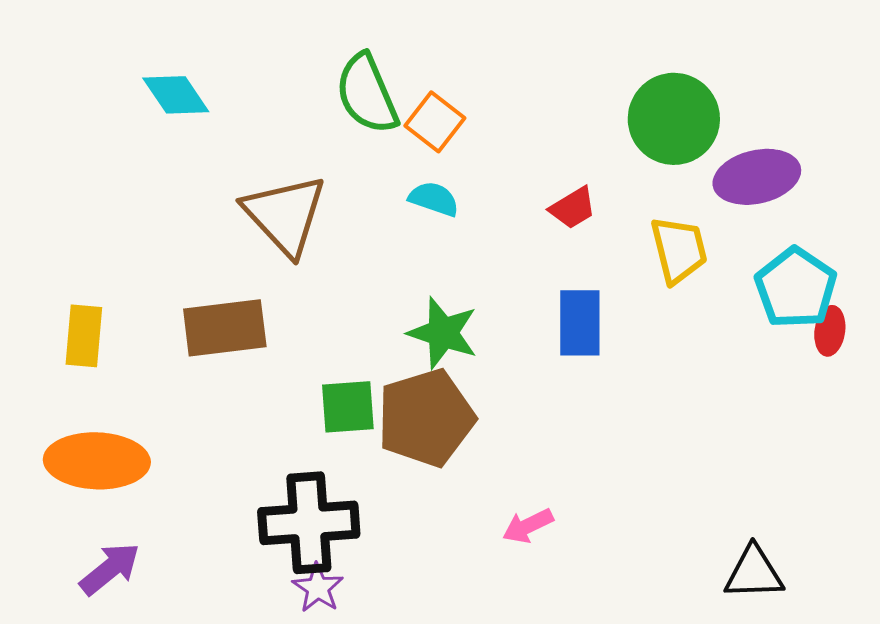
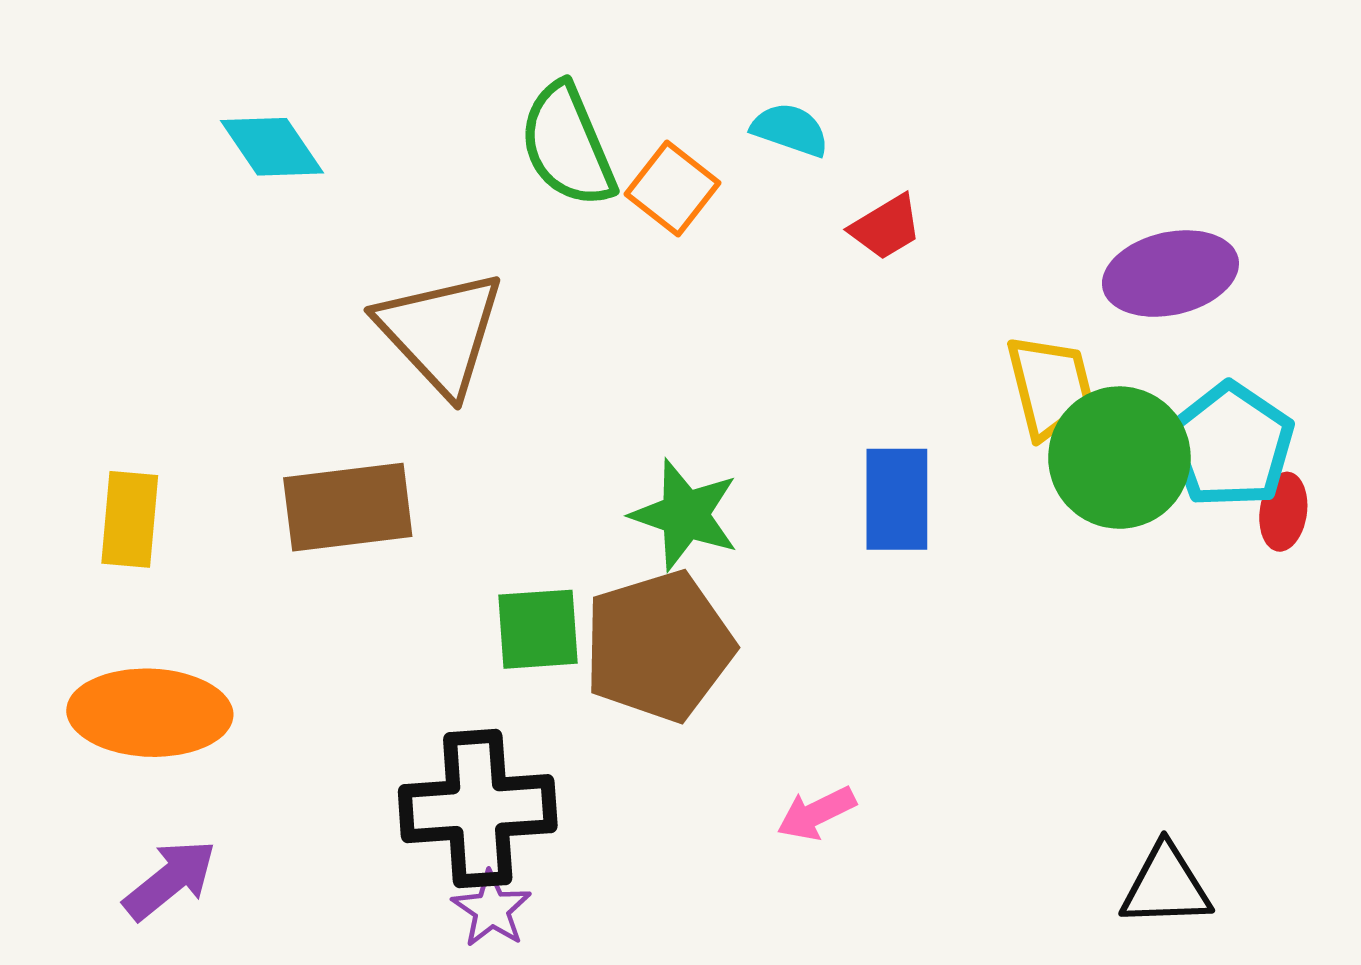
green circle: (674, 119) -> (1119, 458), moved
cyan semicircle: (434, 199) -> (790, 130), moved
red trapezoid: (573, 208) -> (886, 227), moved

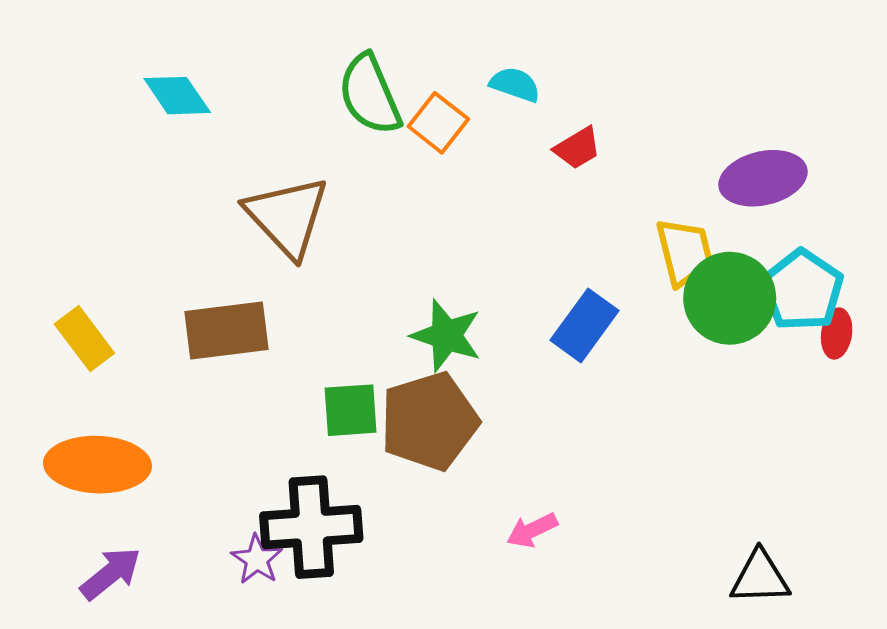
blue rectangle: (897, 499) -> (585, 325), turned 36
yellow rectangle: (130, 519) -> (84, 339), turned -42
purple star: (492, 909) -> (257, 559), moved

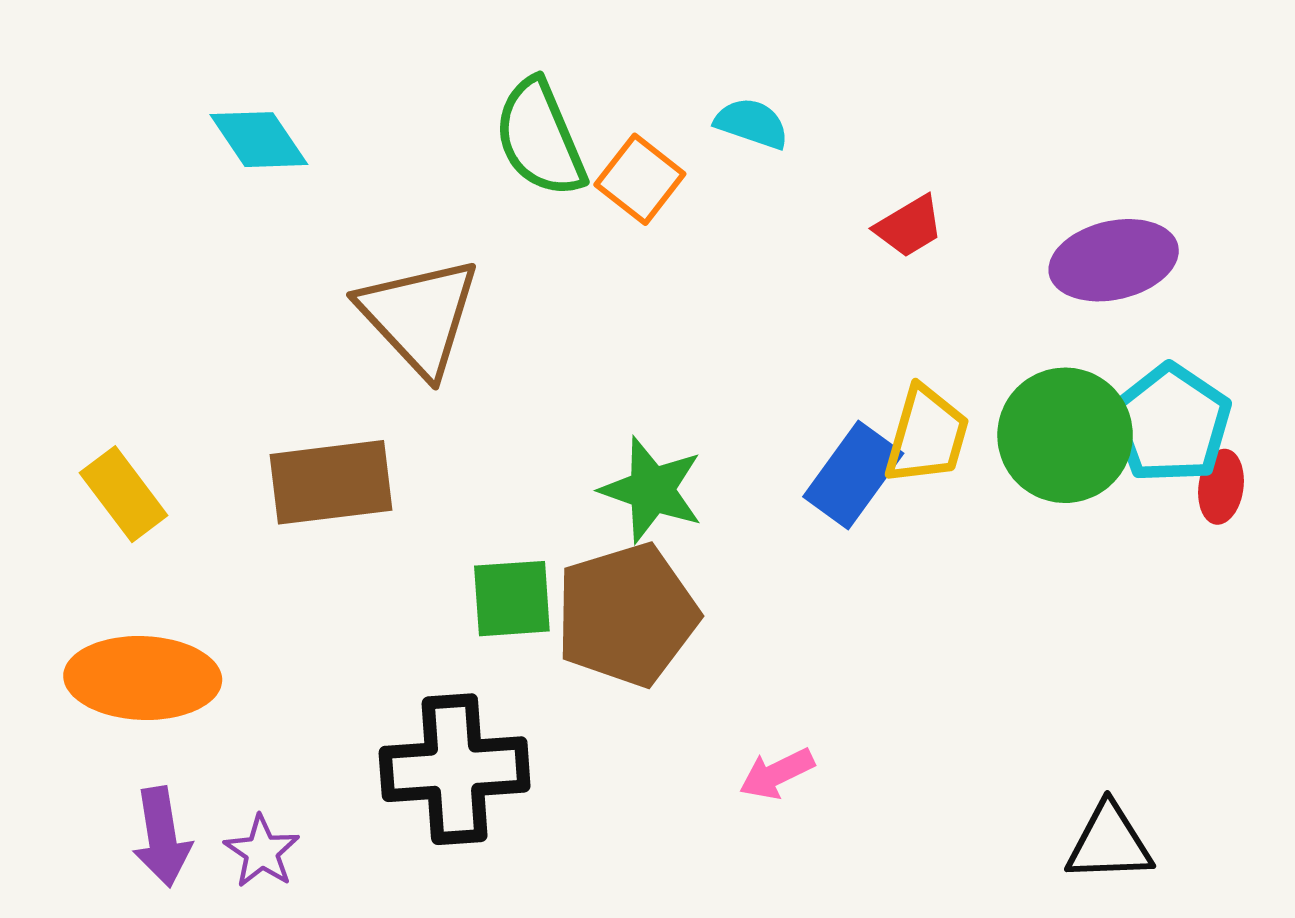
red trapezoid: (577, 148) -> (909, 226), moved
yellow trapezoid: (684, 252) -> (927, 435), moved, turned 30
purple star: (257, 559) -> (262, 852), moved
purple arrow: (111, 573) -> (162, 837), turned 120

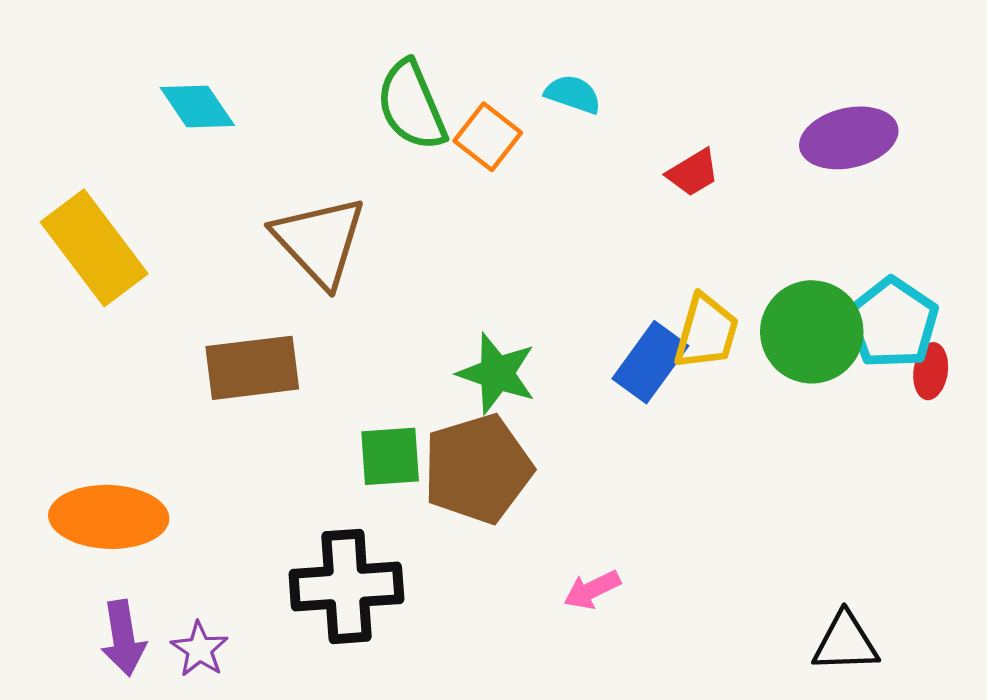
purple ellipse: (1114, 260) -> (849, 138), moved
yellow rectangle: (124, 494) -> (94, 248), moved, size x1.6

